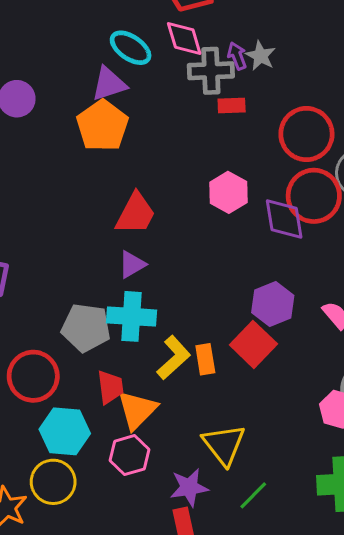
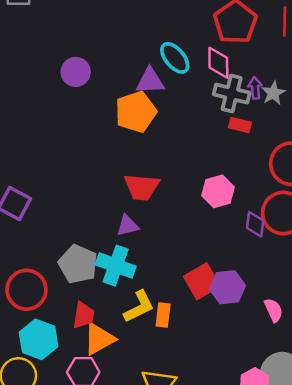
red trapezoid: (136, 214) -> (142, 187), turned 51
purple diamond: (284, 219) -> (255, 224), size x0.7
red square: (253, 344) -> (202, 281), moved

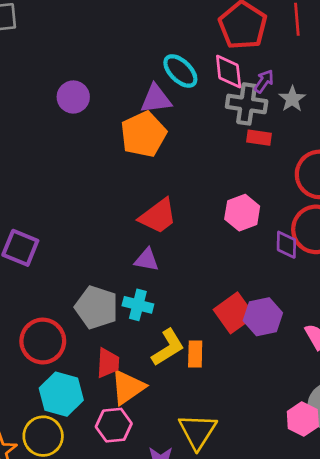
purple arrow: (255, 88) -> (264, 81), moved, turned 45
red trapezoid: (142, 187) -> (158, 216), turned -36
purple triangle: (128, 226) -> (147, 260), turned 30
cyan cross: (116, 266) -> (138, 305), size x0.7

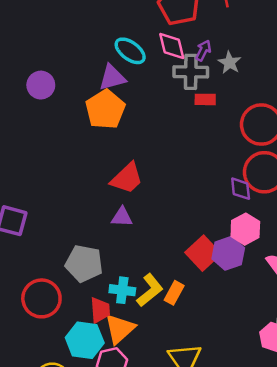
pink hexagon: (242, 213) -> (245, 229), moved
cyan cross: (138, 305) -> (122, 290), moved
orange rectangle: (195, 354) -> (174, 293), turned 35
cyan hexagon: (61, 394) -> (85, 340), moved

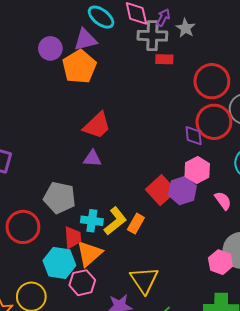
purple circle: (41, 85) -> (50, 48), moved

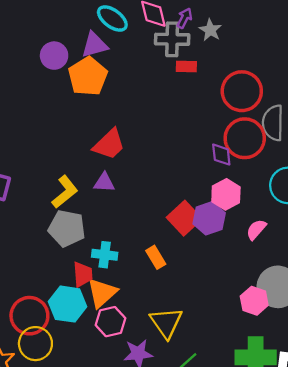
pink semicircle: (223, 201) -> (256, 230), turned -102
yellow L-shape: (115, 221) -> (65, 192), moved
orange rectangle: (136, 224) -> (156, 257), turned -60
red circle: (23, 227) -> (29, 316), moved
pink hexagon: (82, 283) -> (110, 322), moved

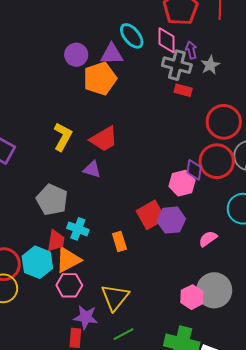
purple arrow: (184, 18) -> (191, 50), turned -54
yellow L-shape: (65, 192) -> (63, 137), moved, turned -36
pink hexagon: (226, 194) -> (182, 183), moved

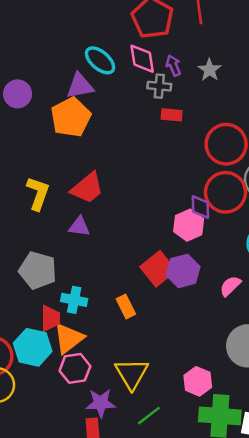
purple circle: (76, 55) -> (18, 94), moved
gray cross: (177, 65) -> (159, 86), size x0.7
gray star: (210, 65) -> (210, 70), moved
pink hexagon: (192, 297) -> (198, 381), moved

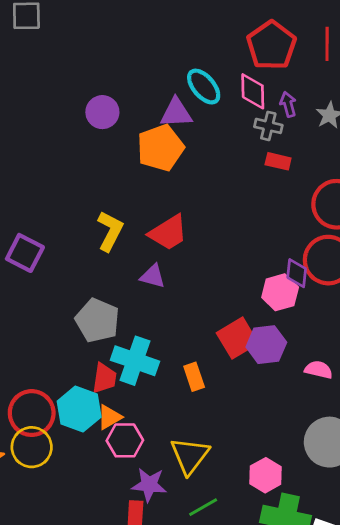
pink semicircle: (230, 286) -> (319, 370), turned 50
cyan cross: (74, 300) -> (135, 361), size x1.5
orange triangle: (69, 338) -> (109, 417), moved, size x0.7

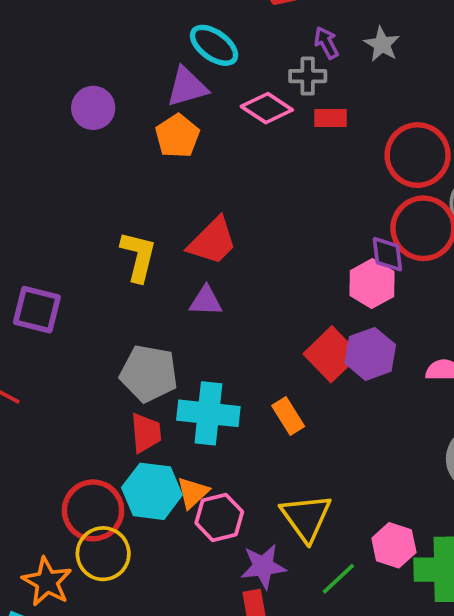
pink diamond: (253, 91) -> (267, 108), moved, turned -42
orange pentagon: (160, 148) -> (177, 136), size x0.7
red trapezoid: (104, 378) -> (146, 433), moved
pink hexagon: (265, 475) -> (394, 545), moved

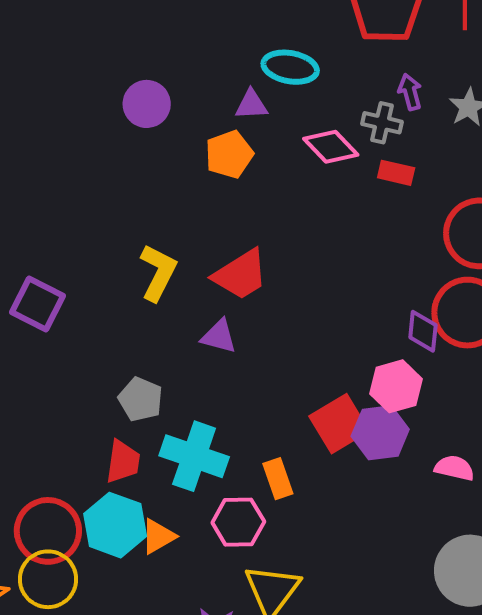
cyan ellipse: (214, 45) -> (290, 67), turned -39
purple triangle: (187, 87) -> (251, 105), size x0.7
pink hexagon: (372, 284) -> (396, 386), moved
gray pentagon: (149, 373) -> (141, 399), size x0.7
pink hexagon: (219, 517) -> (238, 522), moved

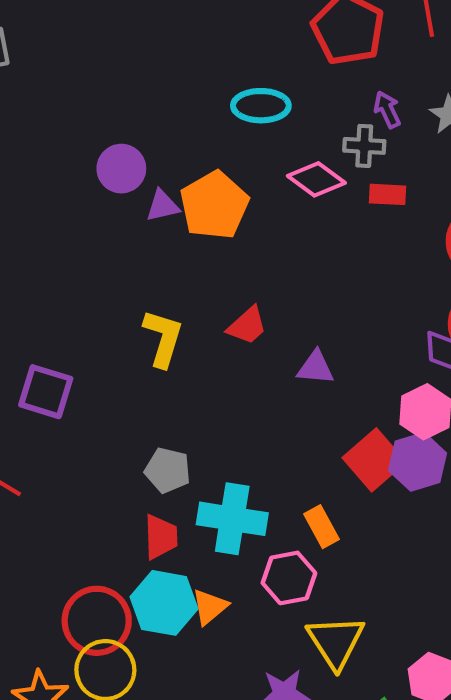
purple triangle: (251, 105) -> (163, 206), moved
orange pentagon: (229, 154) -> (214, 205), size x1.4
red trapezoid: (241, 275) -> (247, 326), size x0.7
purple triangle: (219, 336) -> (316, 368), moved

